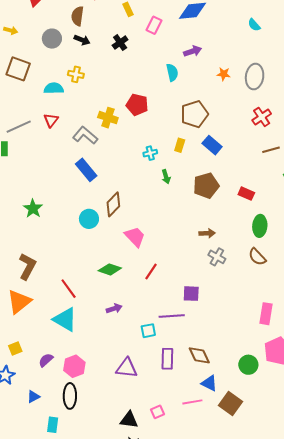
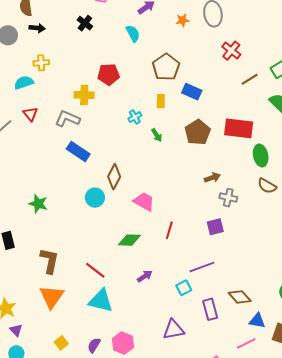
black cross: (120, 43) -> (85, 23), moved
red rectangle: (246, 194) -> (239, 128), size x1.8
purple square: (191, 294) -> (215, 227), moved

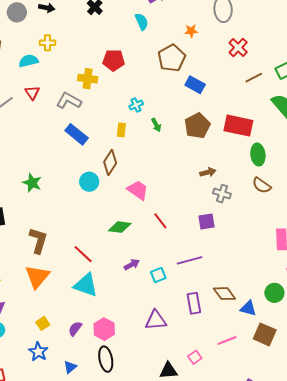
orange star: (183, 20) -> (191, 31), moved
yellow rectangle: (161, 101) -> (121, 130), moved
red line: (169, 230) -> (160, 221), turned -60
cyan square: (184, 288) -> (158, 275), moved
blue triangle: (257, 321) -> (248, 308), moved

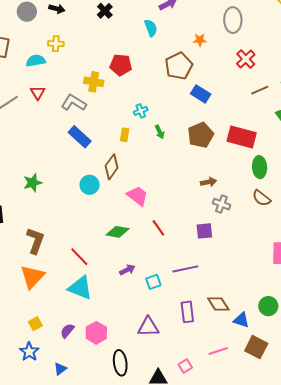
green star: (32, 183) -> (33, 183), turned 30
black ellipse: (106, 359) -> (120, 363), moved

